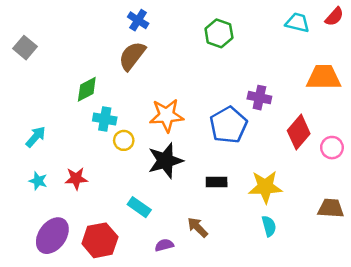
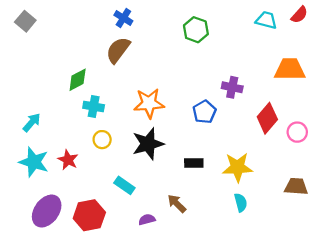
gray square: (25, 48) -> (25, 21), moved
blue pentagon: (228, 125) -> (204, 112), size x0.7
yellow circle: (124, 140) -> (102, 140), moved
red star: (76, 178) -> (68, 160), turned 30
cyan star: (38, 181) -> (34, 162), size x1.8

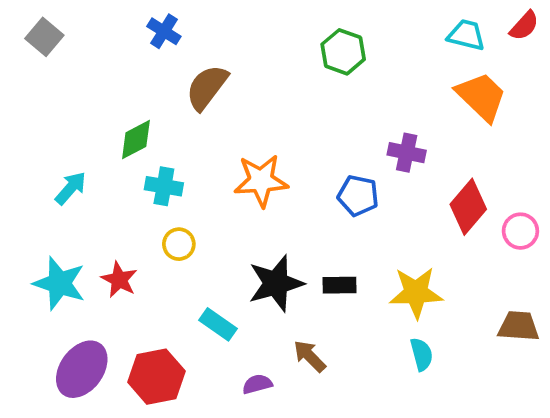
blue cross: (123, 18) -> (164, 31), moved
orange trapezoid: (290, 69) -> (481, 97), moved, turned 44
blue pentagon: (204, 112) -> (358, 196), turned -30
cyan arrow: (32, 122) -> (71, 188), moved
black star: (148, 144) -> (276, 283), moved

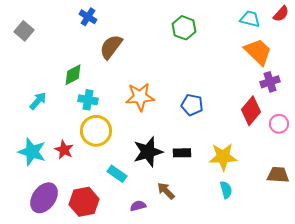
gray square: (44, 37) -> (24, 31), moved
purple cross: (407, 153) -> (270, 82), moved, turned -30
yellow circle: (179, 244) -> (96, 131), size x1.8

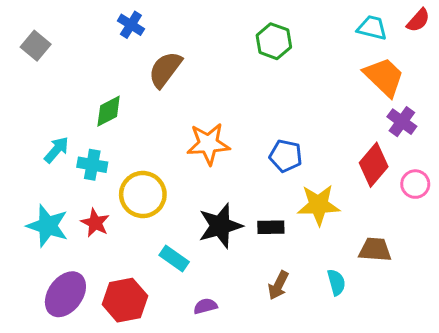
purple cross: (270, 82) -> (402, 122), turned -36
cyan cross: (88, 100) -> (92, 165), moved
yellow star: (223, 157) -> (318, 205), moved
brown trapezoid: (278, 175) -> (375, 250), moved
brown arrow: (166, 191) -> (278, 285), moved, turned -108

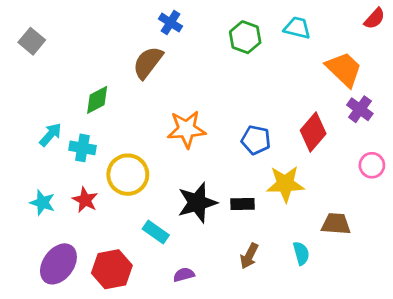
blue cross: (131, 25) -> (170, 23), moved
cyan trapezoid: (372, 28) -> (297, 28), moved
red diamond: (374, 165) -> (313, 132), moved
cyan star: (48, 226) -> (42, 203), size x0.7

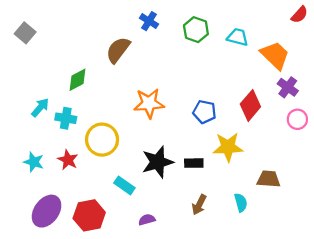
blue cross: (170, 23) -> (149, 21), moved
cyan trapezoid: (297, 28) -> (238, 37), moved
pink circle: (372, 165) -> (297, 119), moved

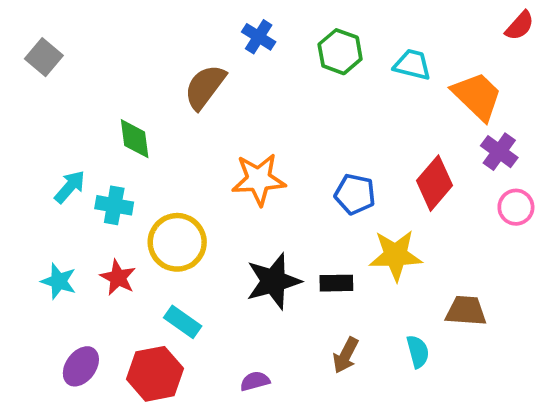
green diamond: (77, 80) -> (135, 139), turned -70
cyan rectangle: (124, 185) -> (183, 322), moved
purple ellipse: (47, 211) -> (81, 366), size x0.7

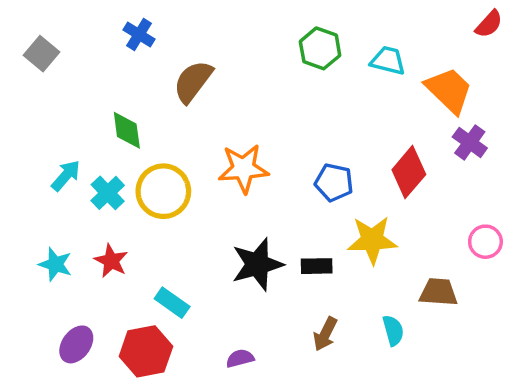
blue cross: (259, 37) -> (139, 34), moved
cyan cross: (114, 205) -> (108, 193), turned 36
pink circle: (516, 207) -> (485, 242), moved
yellow circle: (177, 242) -> (163, 191), moved

